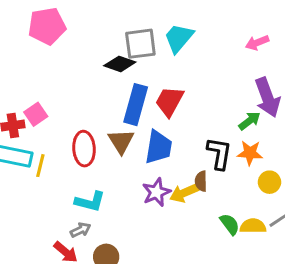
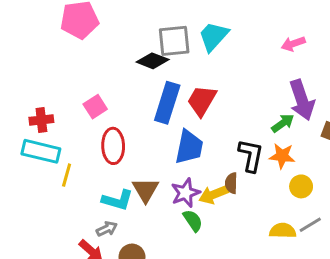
pink square: (36, 114) -> (95, 107), moved
brown triangle: (121, 141) -> (145, 190), moved
yellow line: (40, 166) -> (67, 175), moved
green semicircle: (230, 224) -> (193, 221), moved

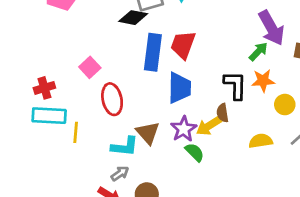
yellow semicircle: (283, 231) -> (261, 141), moved

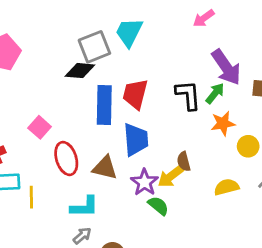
black L-shape: (235, 85) -> (188, 95), moved
brown triangle: (148, 133) -> (105, 168), moved, turned -30

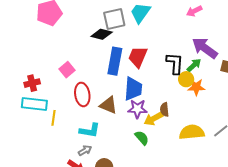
purple arrow: (226, 67) -> (205, 48), turned 152
yellow circle: (248, 146) -> (186, 79), moved
purple star: (144, 182) -> (137, 109), moved, turned 30
yellow semicircle: (226, 187) -> (192, 132), size x1.4

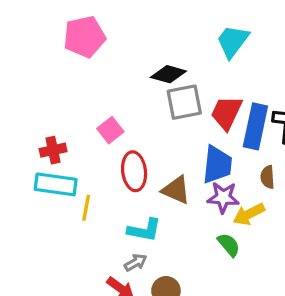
gray square: (114, 19) -> (184, 102), moved
blue rectangle: (115, 61) -> (255, 126), moved
brown semicircle: (164, 109) -> (268, 177), moved

